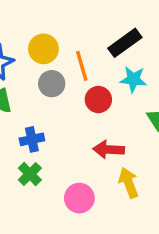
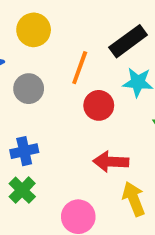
yellow circle: (43, 49) -> (34, 30), moved
orange line: (82, 66) -> (80, 68), turned 36
gray circle: (52, 84) -> (29, 89), moved

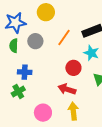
red circle: (99, 105) -> (73, 68), moved

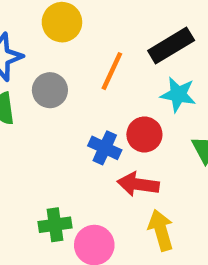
blue cross: (25, 72) -> (105, 148), moved, turned 32
green cross: (18, 91) -> (55, 225), moved, turned 32

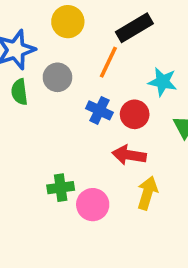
black rectangle: (171, 45) -> (134, 28), moved
blue cross: (105, 148) -> (99, 110), moved
yellow arrow: (161, 230) -> (147, 193), turned 32

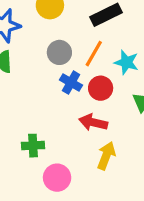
orange line: (108, 62) -> (94, 54), moved
gray circle: (57, 77) -> (59, 52), moved
pink circle: (93, 205) -> (57, 178), moved

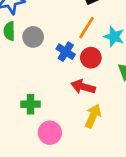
gray circle: (59, 52) -> (33, 37), moved

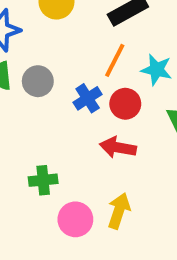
blue cross: (66, 52) -> (88, 98), turned 30
yellow arrow: (93, 116) -> (119, 211), moved

